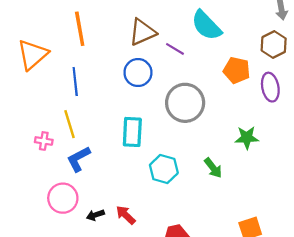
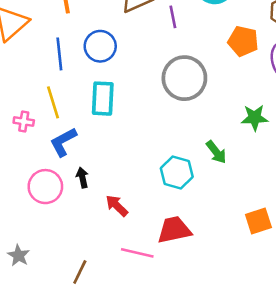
purple line: (175, 49) -> (173, 17), turned 48
blue circle: (138, 73) -> (100, 46), moved
cyan rectangle: (132, 132) -> (103, 99), moved
cyan hexagon: (164, 169) -> (177, 173), moved
black arrow: (95, 215) -> (82, 178), moved, turned 96

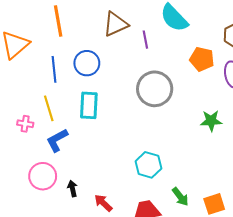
green arrow: (216, 152) -> (180, 197), moved
black arrow: (82, 178) -> (72, 189), moved
red arrow: (117, 206) -> (103, 203), moved

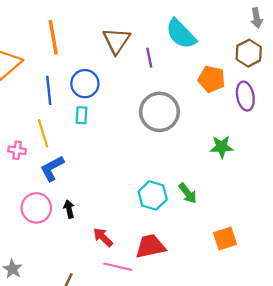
brown triangle: (116, 24) -> (117, 41), turned -32
cyan rectangle: (89, 105) -> (81, 115), moved, size x0.6
black arrow: (72, 189) -> (69, 209), moved
green arrow: (180, 197) -> (188, 193), moved

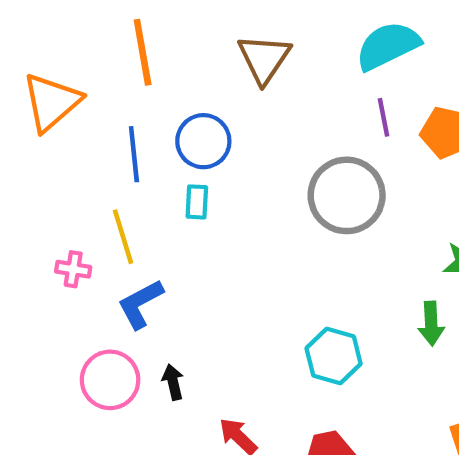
cyan semicircle: (181, 34) -> (388, 46), turned 108
purple line: (149, 58) -> (383, 117), moved
green arrow: (188, 193) -> (431, 323), moved, turned 35

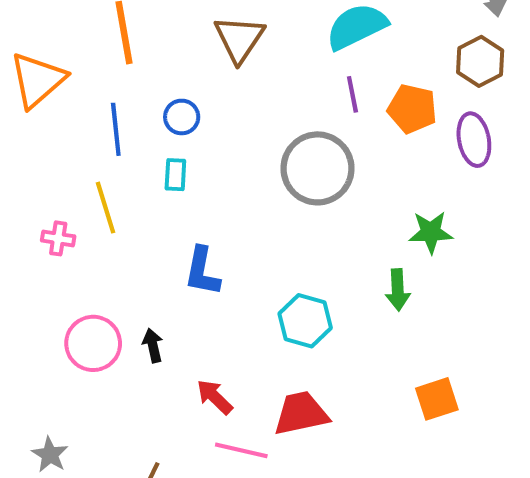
blue circle: (203, 141) -> (182, 117), size x0.7
blue L-shape: (140, 304) -> (202, 271), moved, turned -51

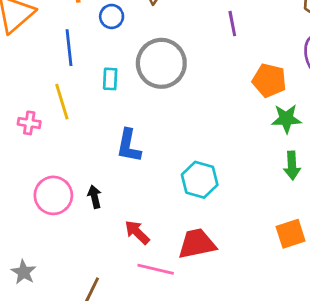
orange pentagon: (412, 109) -> (269, 80), moved
blue circle: (182, 117) -> (112, 16), moved
gray circle: (317, 168) -> (161, 63), moved
green arrow: (398, 290) -> (292, 166), moved

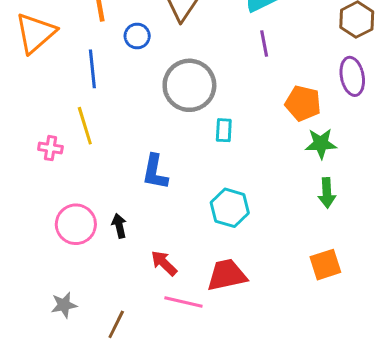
cyan rectangle: (110, 79) -> (224, 130), moved
gray star: (24, 272) -> (64, 305), moved, turned 30

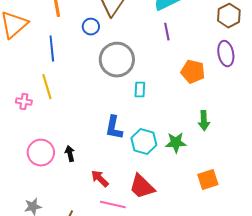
blue circle: (137, 36) -> (91, 27), moved
green star: (321, 144) -> (176, 143), moved
blue L-shape: (155, 172) -> (114, 128), moved
green arrow: (327, 193) -> (204, 121), moved
red trapezoid: (227, 275) -> (142, 187), turned -124

